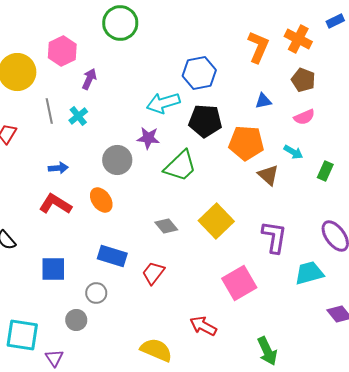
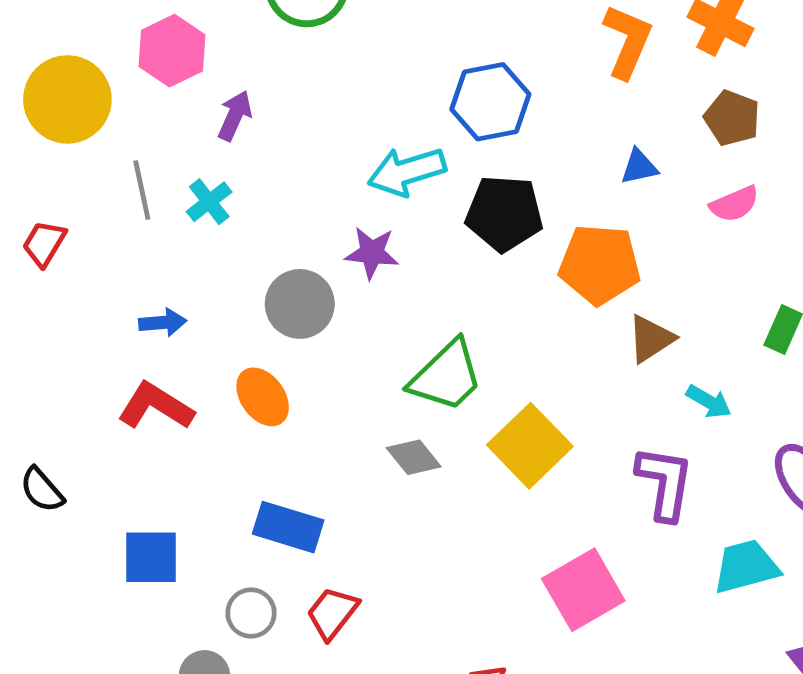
cyan arrow: (293, 152) -> (709, 402), moved
green trapezoid: (180, 166) -> (446, 376), moved
brown triangle: (268, 175) -> (651, 339), turned 45
red trapezoid: (153, 273) -> (332, 613), moved

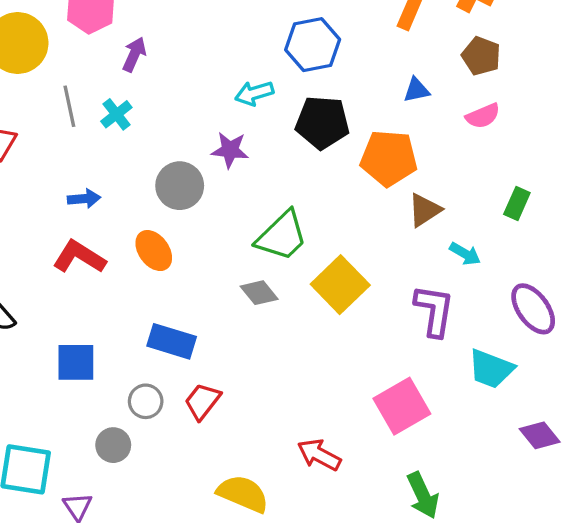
cyan arrow: (407, 171) -> (254, 93), size x0.7
cyan trapezoid: (746, 567) -> (491, 369), turned -144
pink square: (583, 590) -> (402, 406), moved

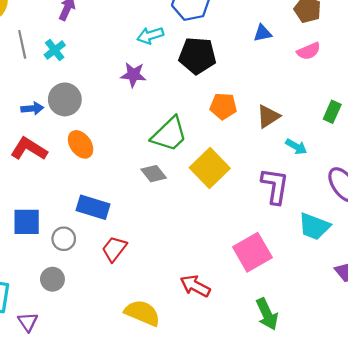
orange pentagon: (389, 158) -> (223, 106), moved, size x0.7
gray circle: (180, 186) -> (65, 99), moved
gray circle: (146, 401) -> (64, 239), moved

